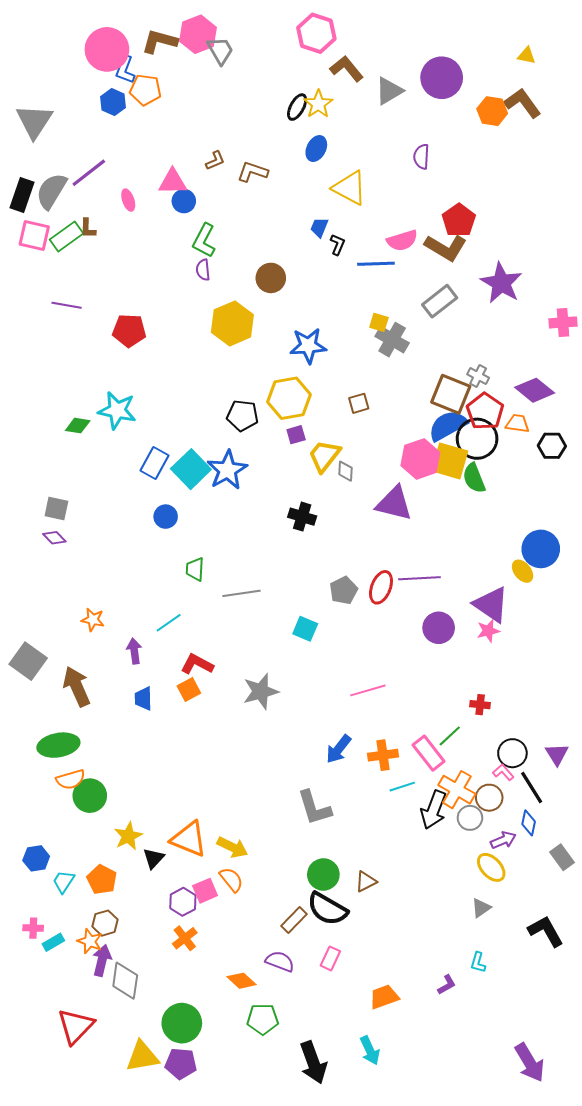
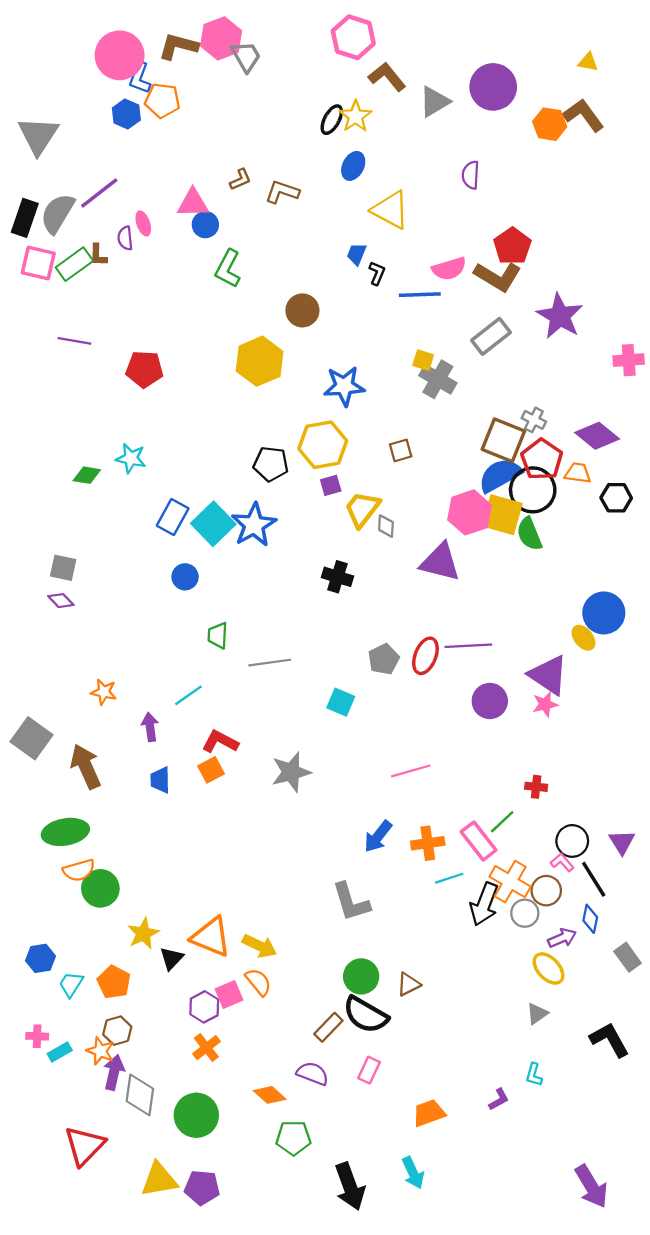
purple semicircle: (203, 270) -> (125, 238), moved
cyan star: (117, 410) -> (131, 458), size x0.7
green circle: (182, 1023) -> (196, 1115), moved

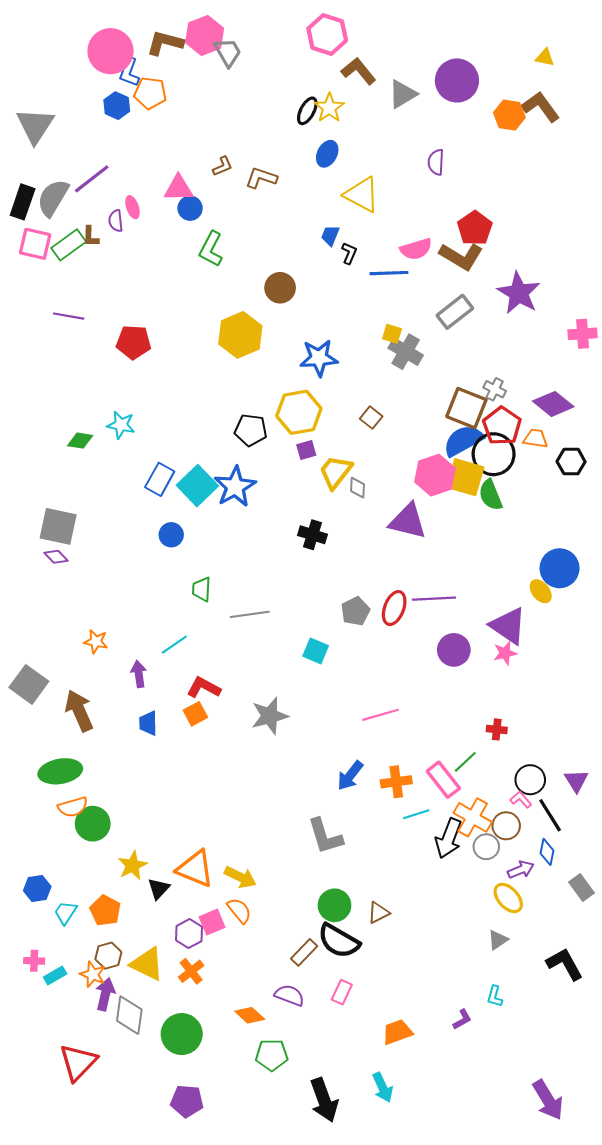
brown square: (401, 450) -> (371, 418), turned -35
gray square: (63, 568) -> (58, 526), size x1.5
yellow triangle: (159, 1180) -> (147, 964), moved, turned 36

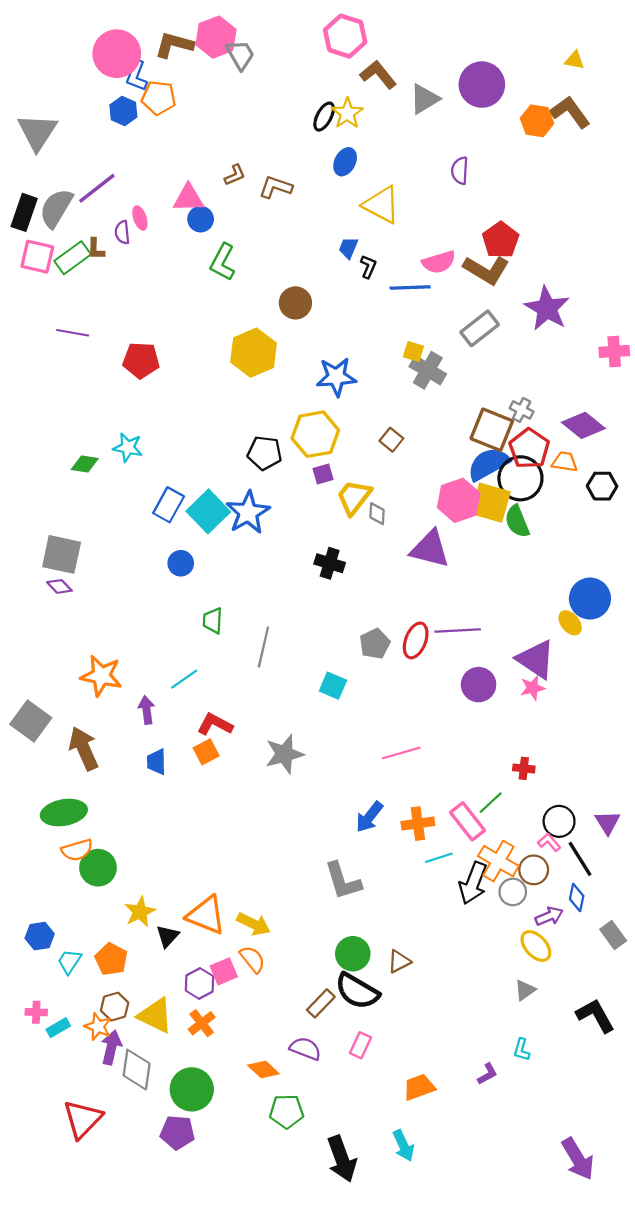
gray line: (250, 614) -> (263, 647), turned -69
orange star: (96, 642) -> (101, 676), size x1.6
purple pentagon: (187, 1101) -> (177, 1132), moved

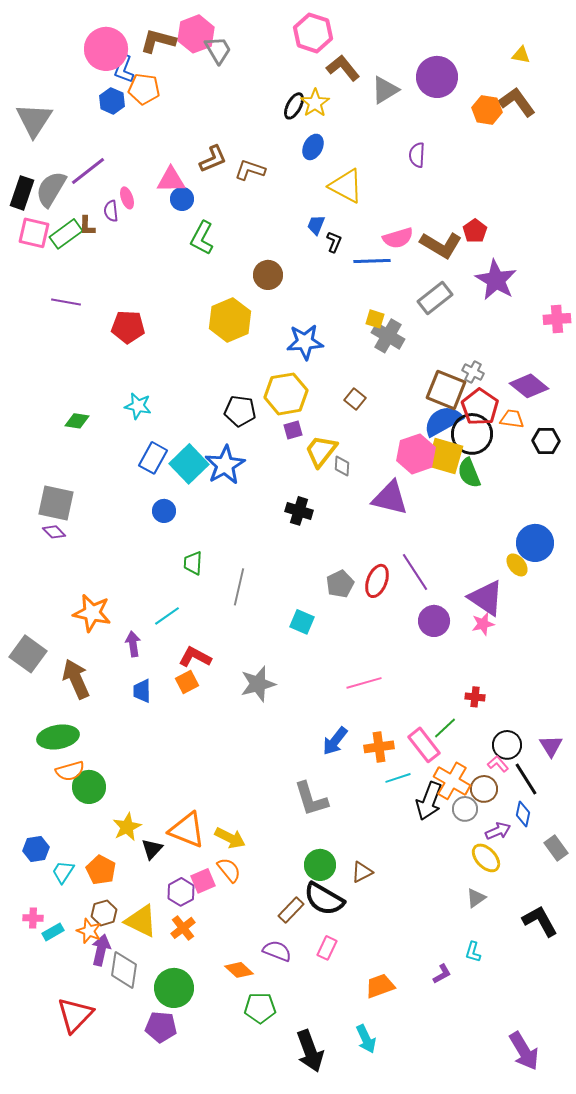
brown L-shape: (235, 175) -> (213, 159), size x1.4
red pentagon: (501, 240) -> (475, 231), moved, size x0.7
cyan star: (128, 447) -> (138, 406), moved
purple line: (458, 631) -> (415, 572), turned 60

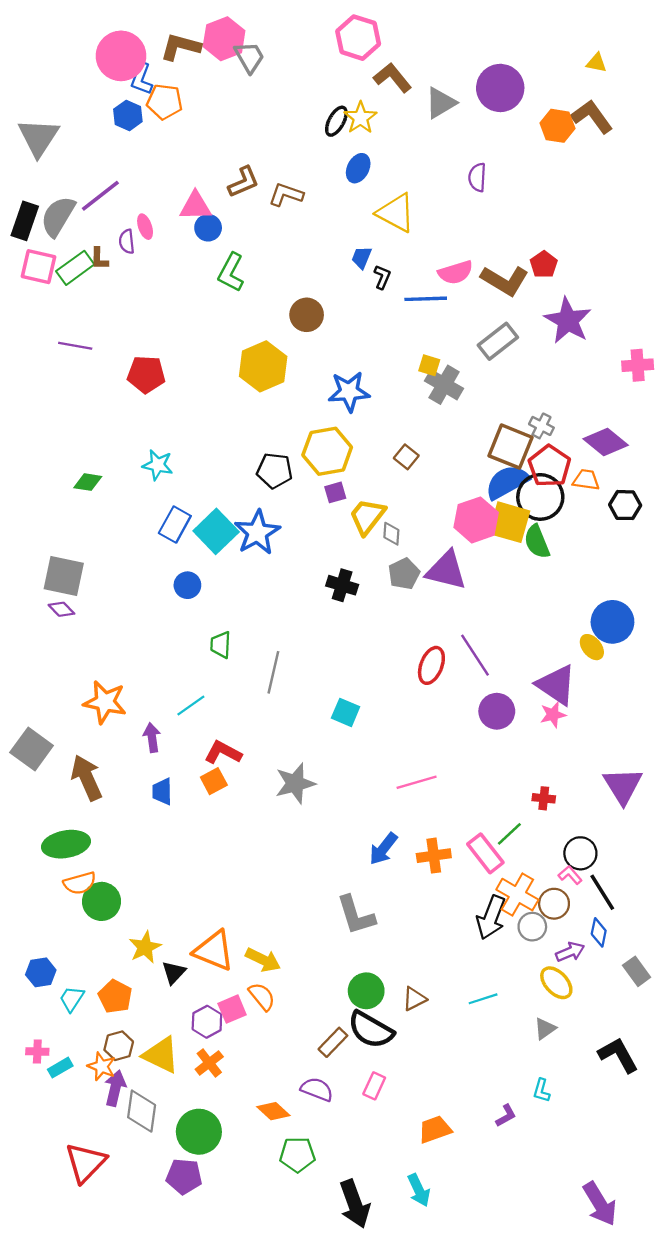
gray pentagon: (340, 584) -> (404, 574), moved
purple triangle: (551, 746) -> (623, 786), moved, size x1.5
cyan line: (398, 778) -> (483, 999), moved

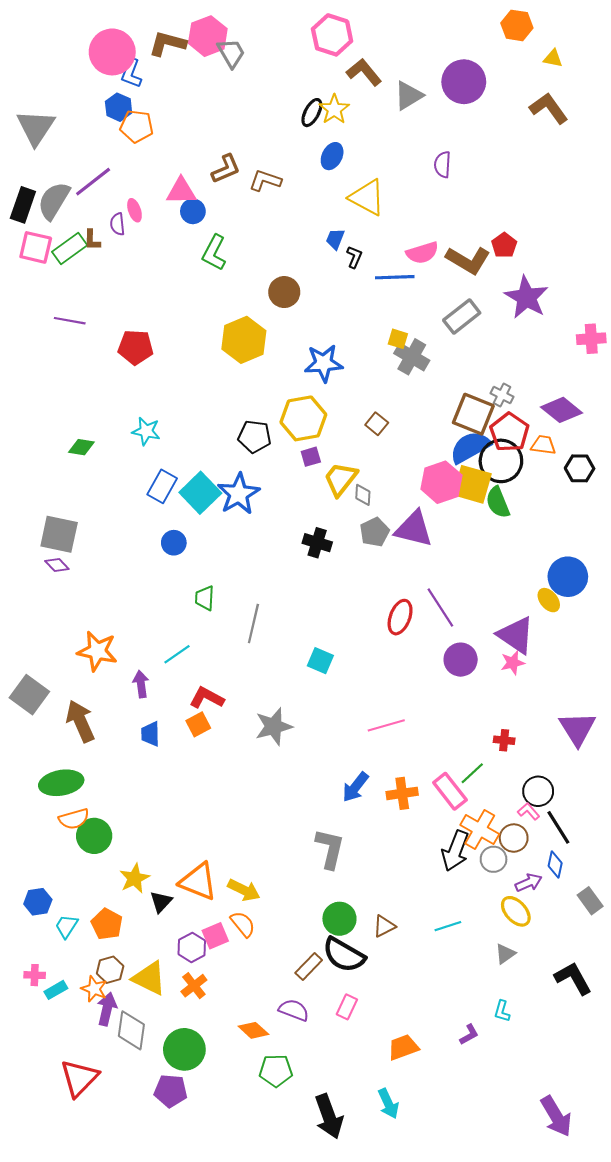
orange pentagon: (165, 102) -> (137, 126), moved
orange hexagon: (557, 126) -> (517, 25), moved
gray L-shape: (356, 915) -> (330, 849), turned -150

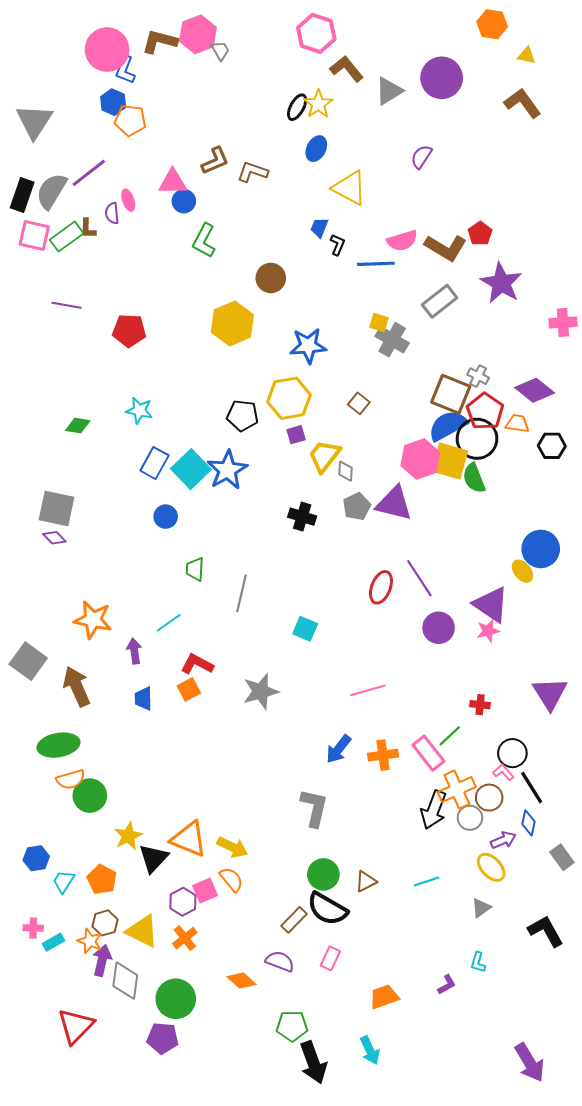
gray trapezoid: (231, 53) -> (220, 51), size x0.7
purple semicircle: (443, 165) -> (421, 157), turned 30
orange cross: (480, 830) -> (457, 790), turned 36
black triangle: (161, 902) -> (154, 858), size x1.4
green pentagon: (276, 1071) -> (292, 1026), moved

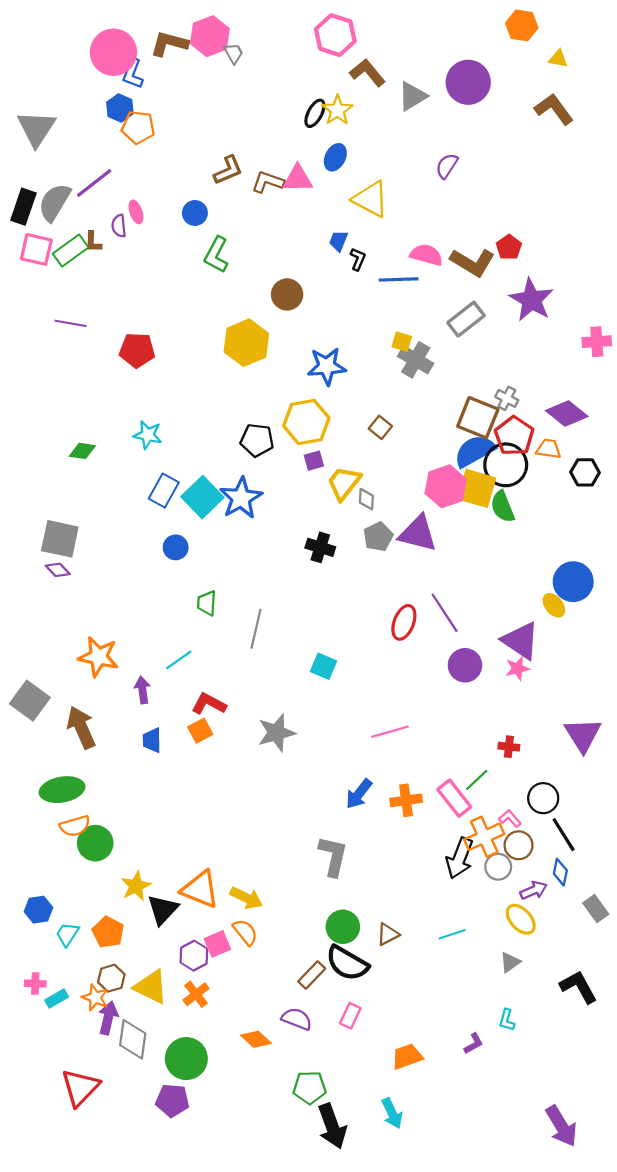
pink triangle: (173, 182) -> (298, 179), moved
pink semicircle: (402, 241) -> (426, 255), turned -148
pink L-shape: (503, 772) -> (510, 819), moved

